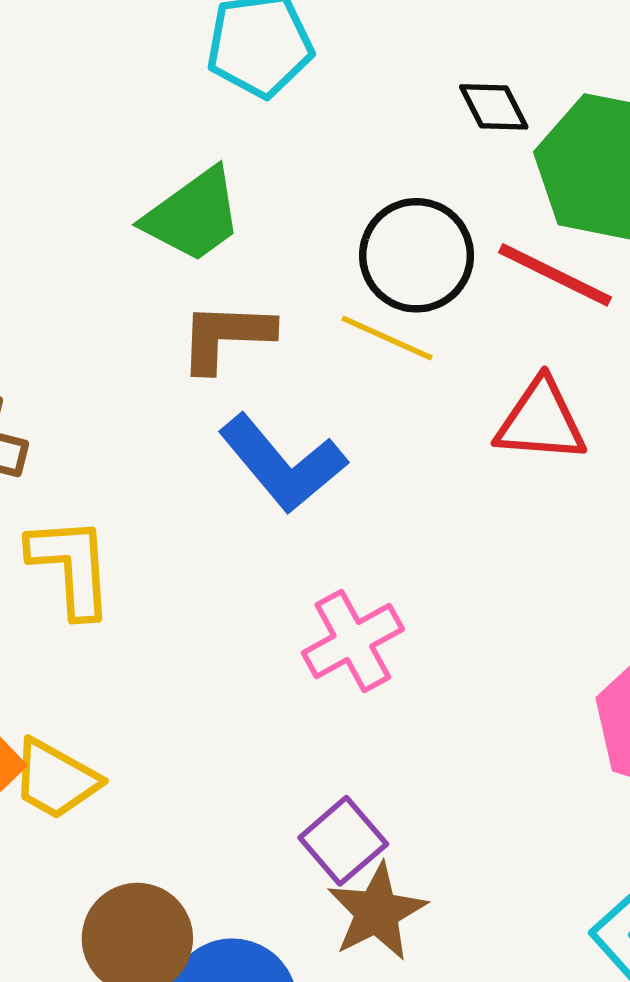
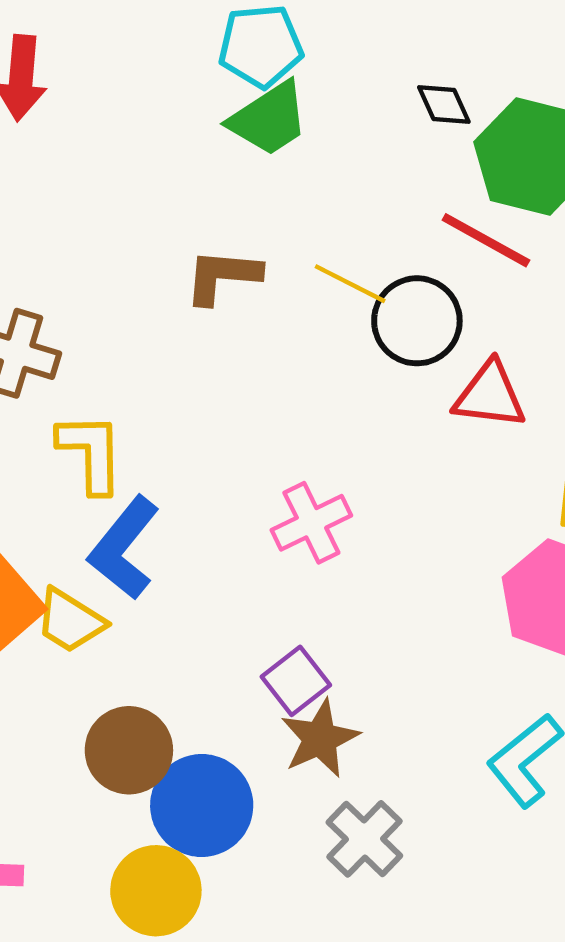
green trapezoid: (193, 215) -> (269, 119), moved
black circle: (417, 255) -> (417, 321), moved
red triangle: (541, 421) -> (490, 395), moved
blue L-shape: (283, 464) -> (124, 548), moved, turned 76

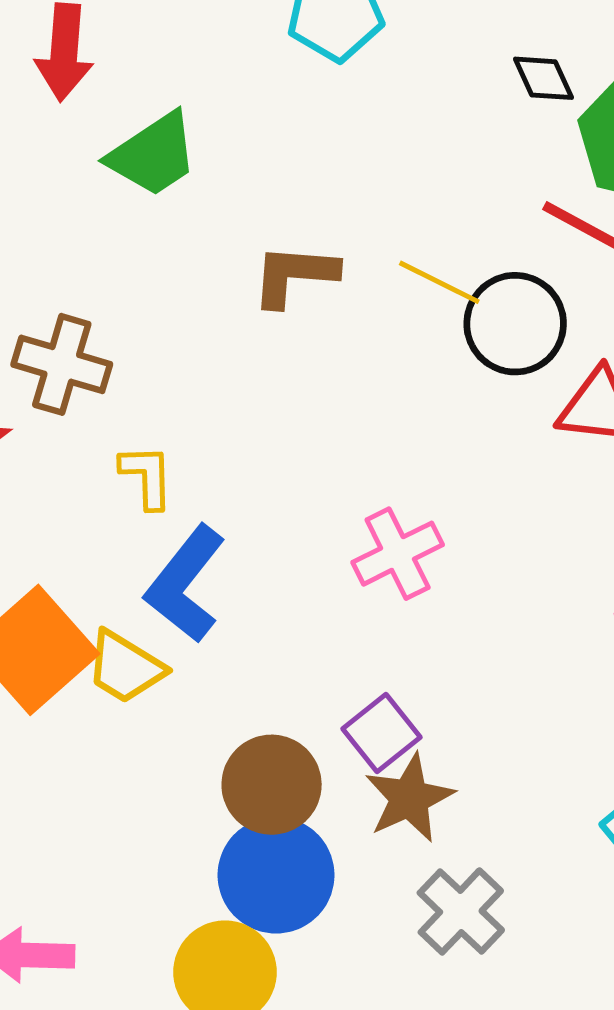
green trapezoid: (269, 119) -> (153, 155), moved
yellow L-shape: (91, 453) -> (147, 476), size x0.7
brown circle: (129, 750) -> (272, 785), moved

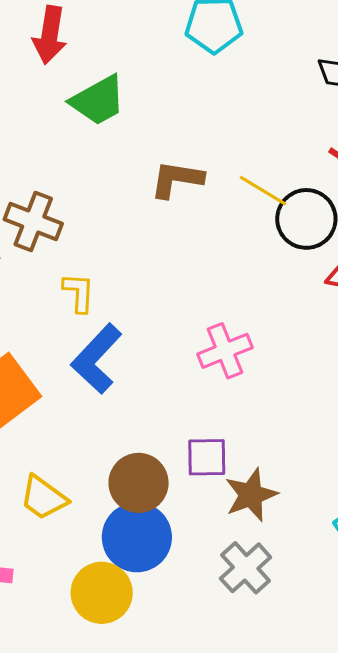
yellow trapezoid: (125, 667) -> (43, 498), moved
purple square: (382, 733) -> (207, 457), turned 33
brown star: (409, 798) -> (251, 495), moved

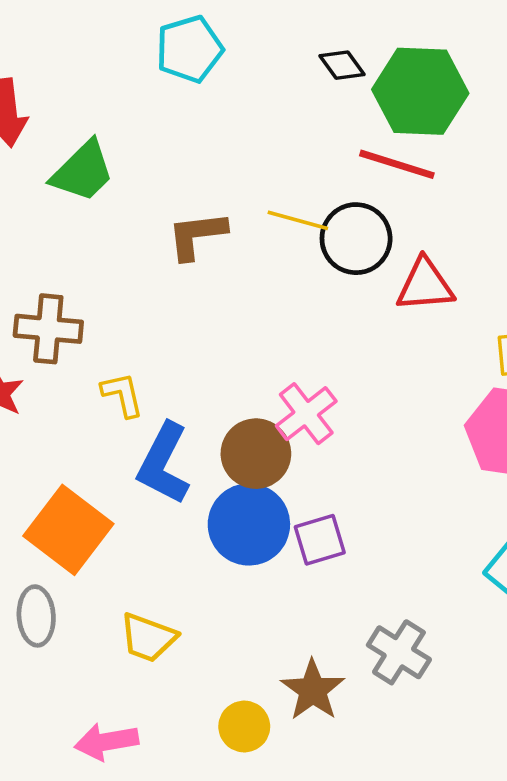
brown circle: (139, 483) -> (256, 454), moved
brown star: (251, 495) -> (313, 690), moved
blue circle: (137, 537) -> (249, 524), moved
yellow circle: (102, 593) -> (244, 726), size x0.7

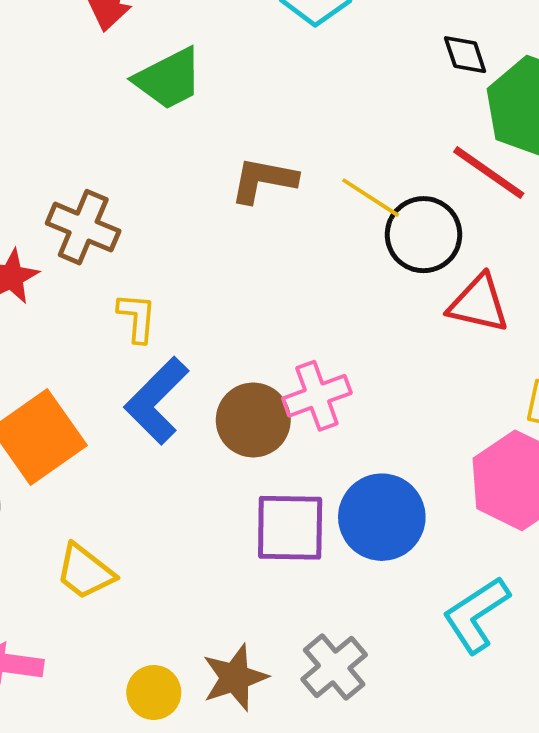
blue circle: (249, 524) -> (382, 517), moved
purple square: (320, 540) -> (290, 528), size x1.4

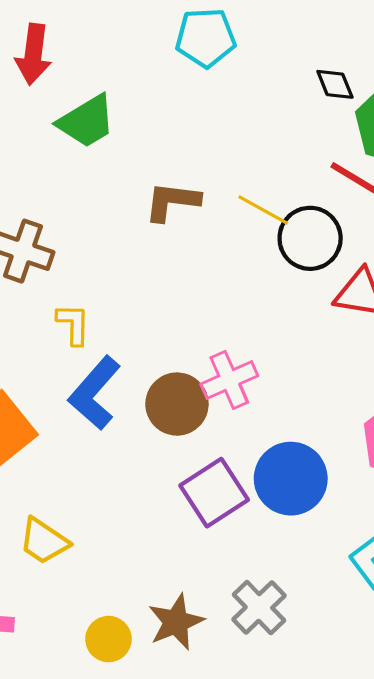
purple square: (290, 528) -> (214, 493), turned -30

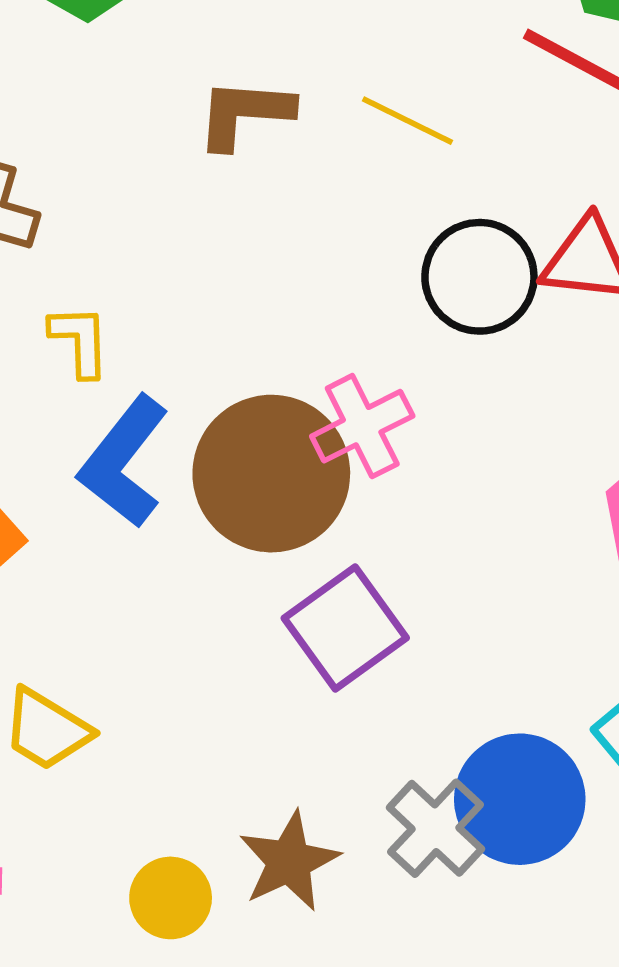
black circle: (310, 238) -> (479, 277), moved
brown circle: (177, 404) -> (271, 474), size x1.4
blue circle: (291, 479) -> (520, 799), moved

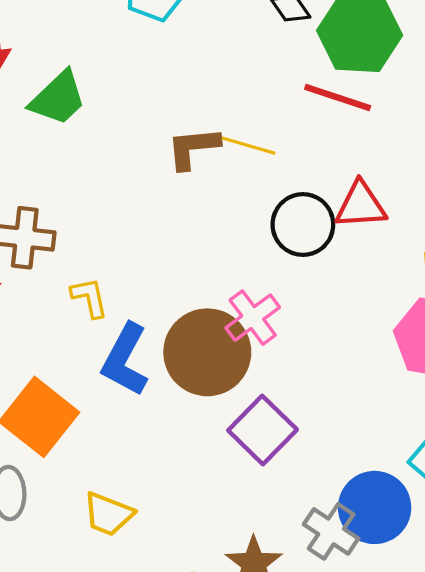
brown L-shape: (244, 113) -> (193, 148), moved

